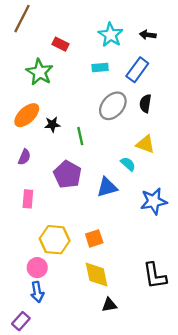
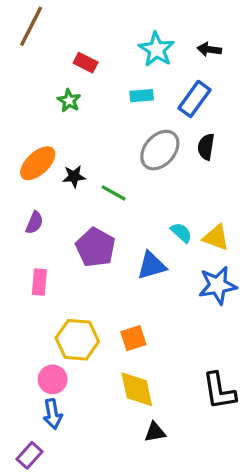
green star: (40, 72) -> (69, 101), moved, size x0.6
green line: (80, 136) -> (114, 193), turned -48
yellow triangle: (145, 144) -> (216, 238), moved

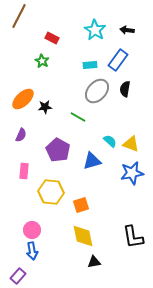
cyan rectangle: (142, 96) -> (90, 65), moved
green line: (114, 193) -> (78, 117), moved
yellow hexagon: (77, 340) -> (51, 192), moved

